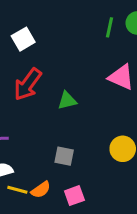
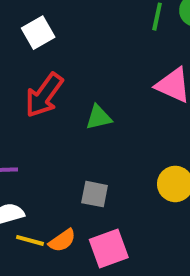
pink square: (74, 196) -> (109, 249), size x1.4

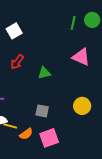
red arrow: (44, 95) -> (17, 62), size x0.7
yellow line: (30, 240) -> (10, 126), moved

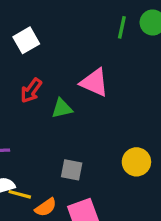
pink triangle: (81, 57) -> (94, 82), moved
green triangle: (44, 73) -> (62, 108), moved

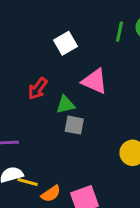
white square: (26, 40) -> (65, 43), moved
gray square: (72, 170) -> (74, 125), moved

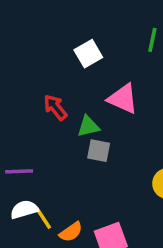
red arrow: (38, 89) -> (55, 107), turned 105
yellow line: (28, 182) -> (43, 218), turned 42

